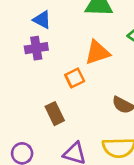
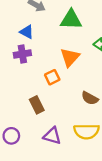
orange triangle: (97, 52) -> (70, 57), turned -30

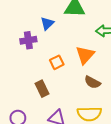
blue triangle: (27, 32) -> (47, 23), moved, turned 48
orange triangle: (70, 57) -> (85, 55), moved

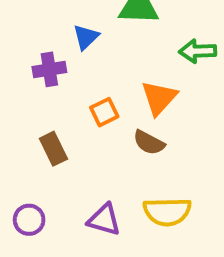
brown semicircle: (92, 82) -> (149, 143), moved
brown rectangle: (42, 89) -> (53, 149), moved

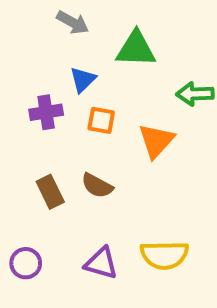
orange square: (104, 112) -> (101, 120), moved, turned 36
brown semicircle: (149, 143) -> (97, 186), moved

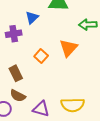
orange square: (101, 120) -> (41, 56), moved, turned 32
brown semicircle: (97, 186) -> (18, 96), moved

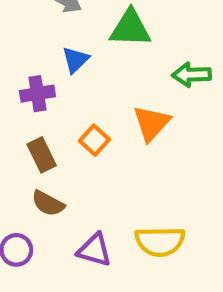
brown rectangle: (16, 73) -> (42, 155), moved
brown semicircle: (18, 96) -> (48, 203), moved

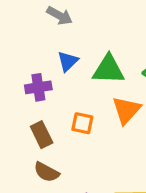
green triangle: (130, 28) -> (108, 69), moved
orange square: (94, 140) -> (82, 123), turned -30

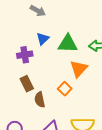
orange square: (82, 123) -> (65, 89), moved, turned 32
brown semicircle: (46, 172) -> (40, 100), moved, turned 49

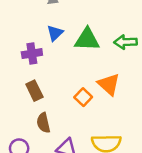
orange triangle: (79, 69) -> (109, 84), moved, turned -30
brown semicircle: (40, 100) -> (43, 123), moved

